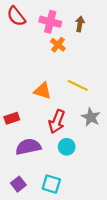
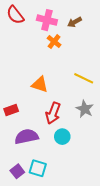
brown arrow: (80, 24) -> (75, 22), turned -128
yellow line: (78, 85) -> (84, 78), moved
cyan square: (51, 184) -> (38, 168), moved

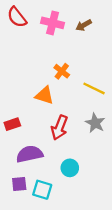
orange cross: (54, 42) -> (62, 71), moved
cyan circle: (62, 137) -> (70, 168), moved
purple square: (17, 171) -> (19, 184), moved, turned 32

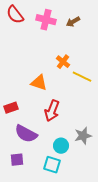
orange cross: (62, 71) -> (63, 62), moved
gray star: (95, 123) -> (83, 136), moved, turned 30
purple semicircle: (30, 154) -> (26, 134), turned -140
cyan square: (42, 190) -> (52, 165), moved

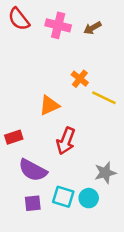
orange triangle: (39, 83) -> (49, 105), turned -42
cyan circle: (61, 146) -> (89, 198), moved
purple square: (17, 160) -> (33, 203), moved
cyan square: (52, 165) -> (63, 197), moved

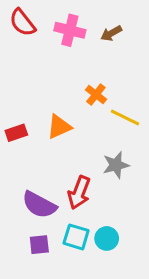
red rectangle: (14, 137) -> (16, 133), moved
red arrow: (66, 141) -> (79, 193), moved
gray star: (105, 173) -> (116, 165), moved

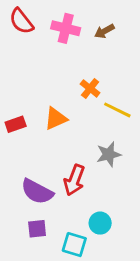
cyan square: (76, 237) -> (74, 245), moved

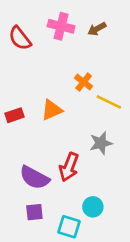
red semicircle: (21, 21) -> (20, 38), moved

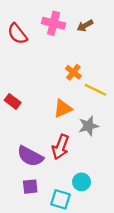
orange triangle: (52, 110) -> (63, 108), moved
red rectangle: (15, 115) -> (13, 101), turned 56

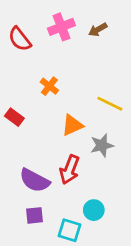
pink cross: (54, 23) -> (61, 27), turned -35
orange cross: (73, 72) -> (49, 86), moved

